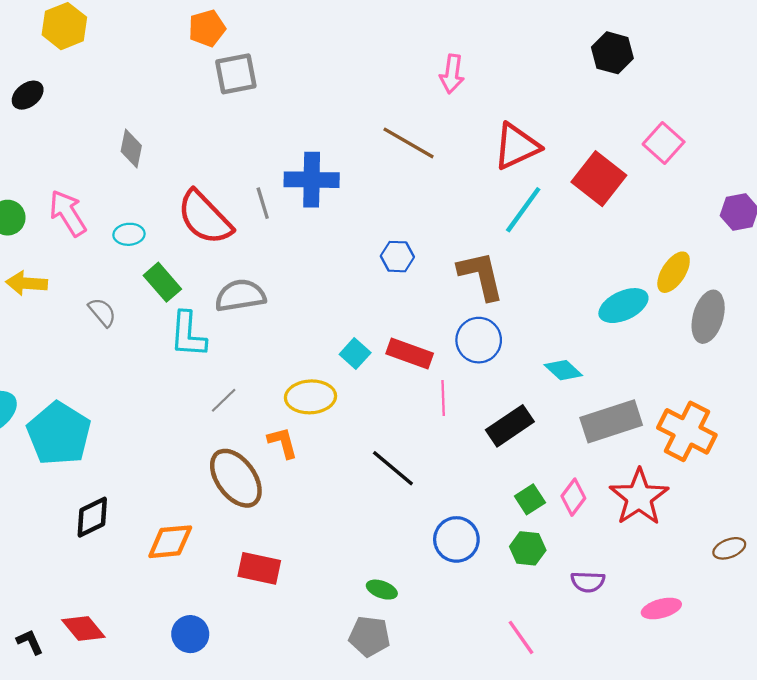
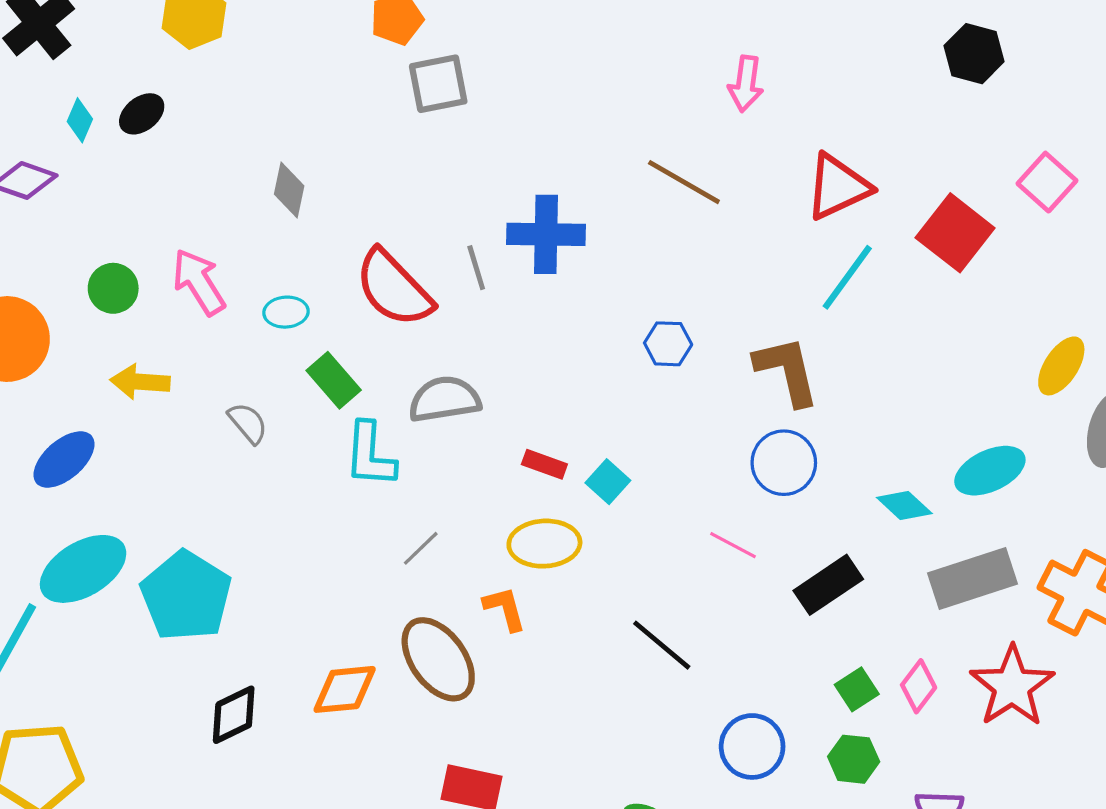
cyan ellipse: (623, 306) -> (990, 471), moved
red rectangle: (410, 353) -> (544, 464), moved, size x0.7
pink line: (443, 398) -> (733, 545), turned -60
orange diamond: (170, 542) -> (345, 689), moved

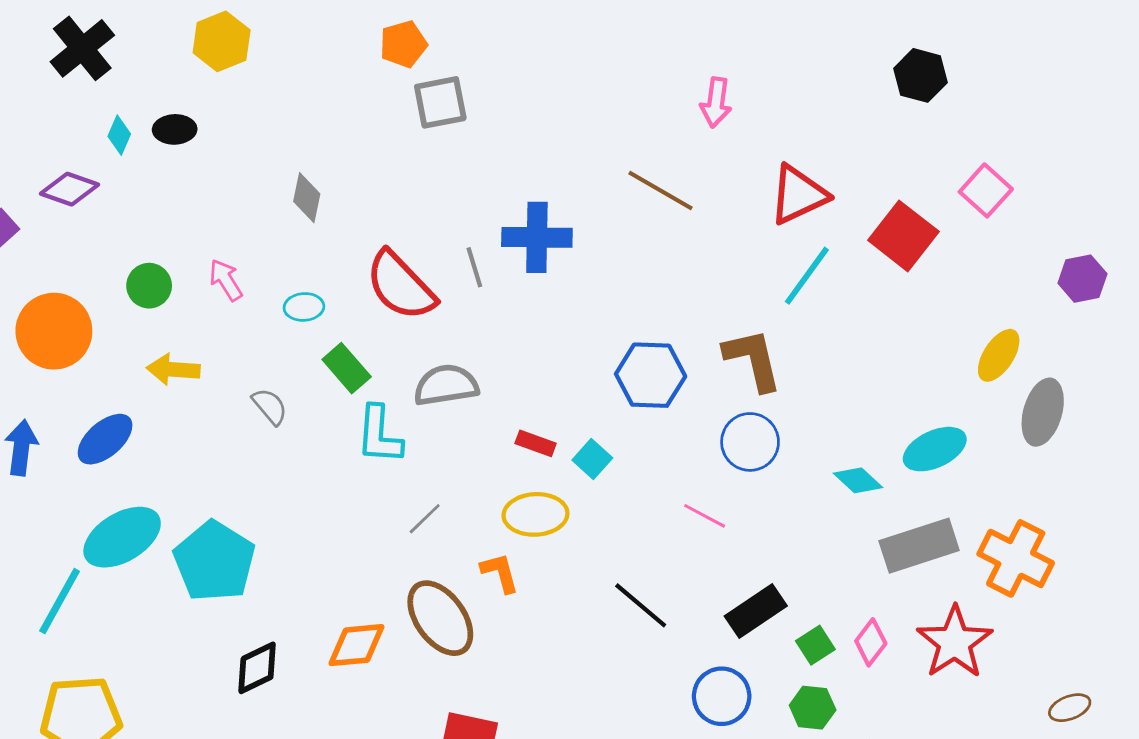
black ellipse: (142, 114) -> (175, 129), turned 36
pink arrow: (199, 282) -> (226, 280), size x0.7
blue hexagon: (668, 344) -> (651, 375), moved, size x1.6
black rectangle: (828, 585) -> (756, 611), moved

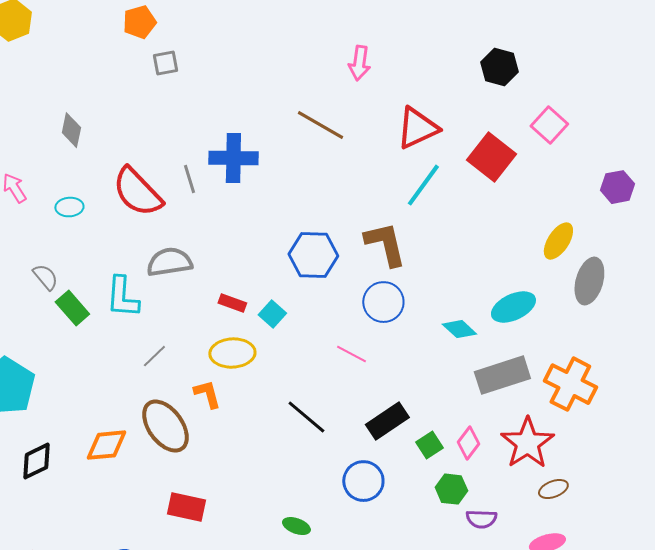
black hexagon: (921, 75) -> (499, 67), moved
gray square: (440, 102) -> (165, 63), size x0.7
green rectangle: (347, 368) -> (72, 308), moved
green hexagon: (813, 708) -> (451, 489), moved
brown ellipse: (1070, 708) -> (553, 489), moved

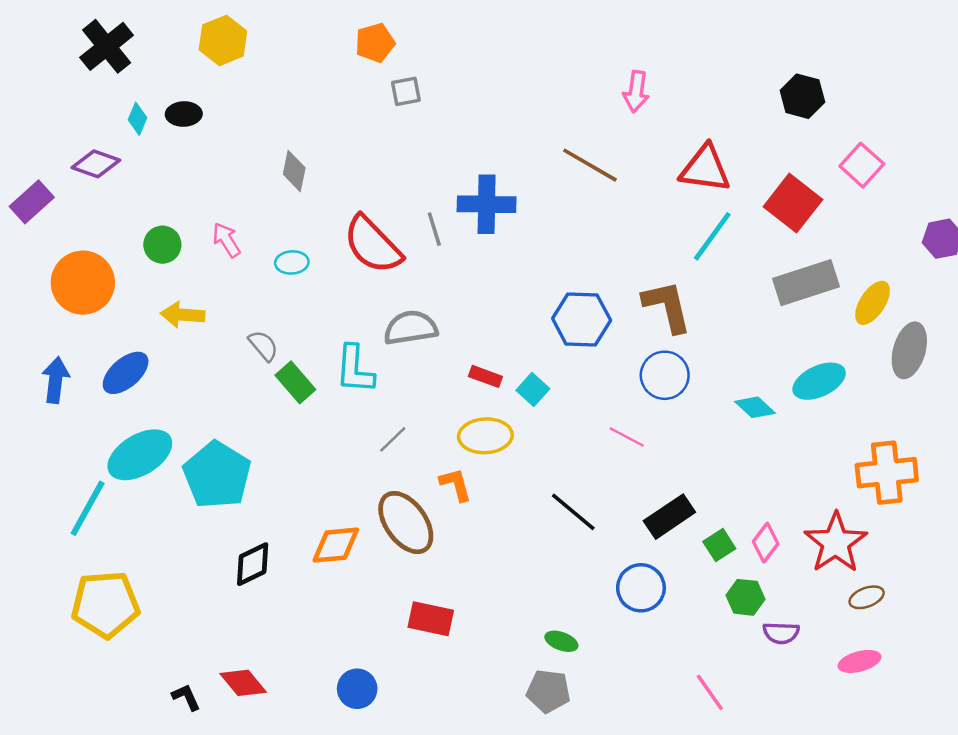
red triangle: (417, 128) -> (705, 169), turned 33
gray rectangle: (502, 375) -> (806, 283), moved
orange cross: (570, 384) -> (887, 473), turned -33

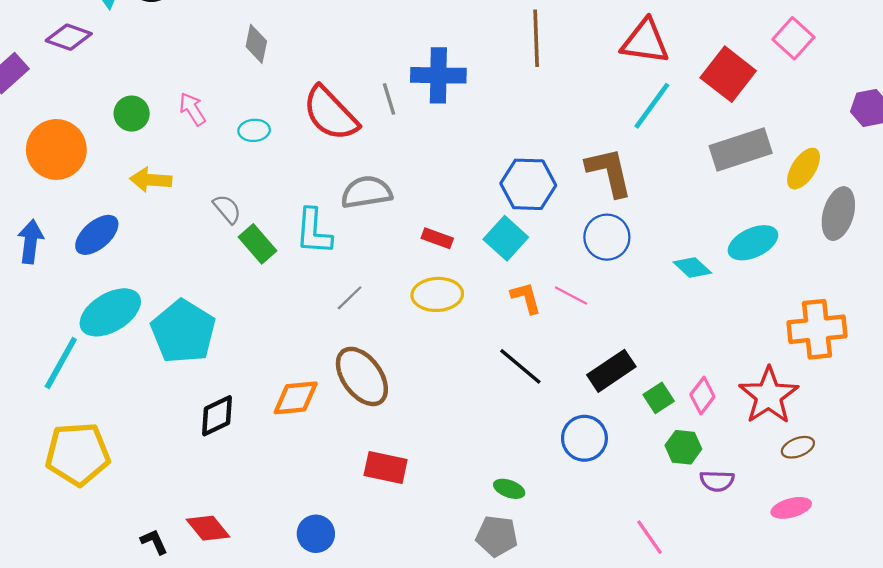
brown line: (590, 165) -> (536, 38), turned 58
cyan square: (533, 390) -> (506, 238), moved, size x1.4
orange L-shape: (456, 485) -> (526, 298), moved

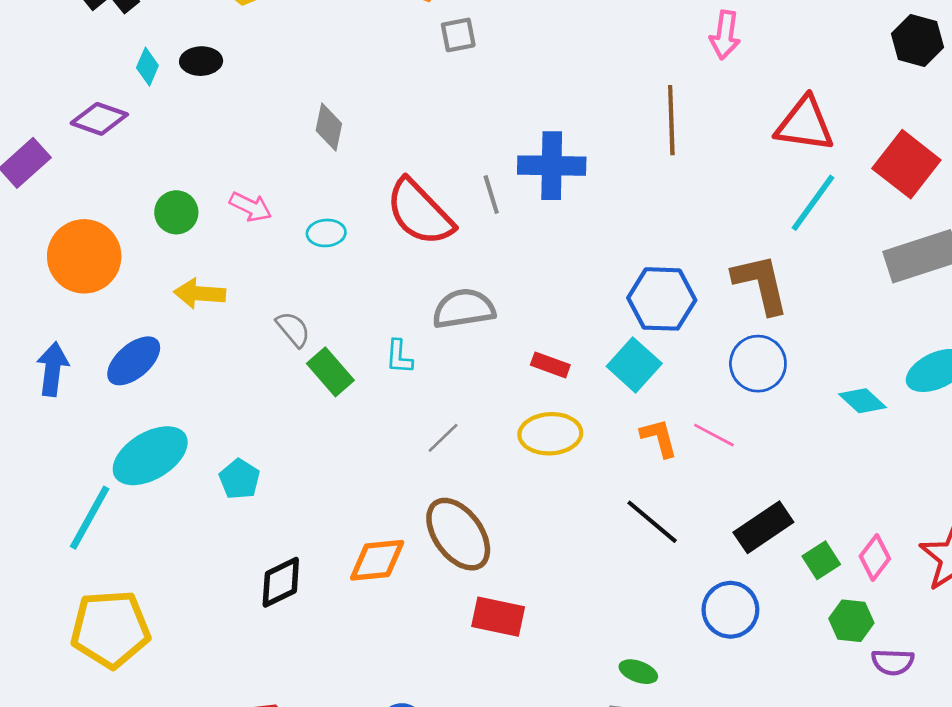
pink arrow: (192, 109) -> (251, 207), turned 148
cyan L-shape: (314, 232) -> (399, 357), size x0.6
cyan pentagon: (183, 332) -> (240, 479), size x0.5
red rectangle: (386, 467) -> (498, 617), moved

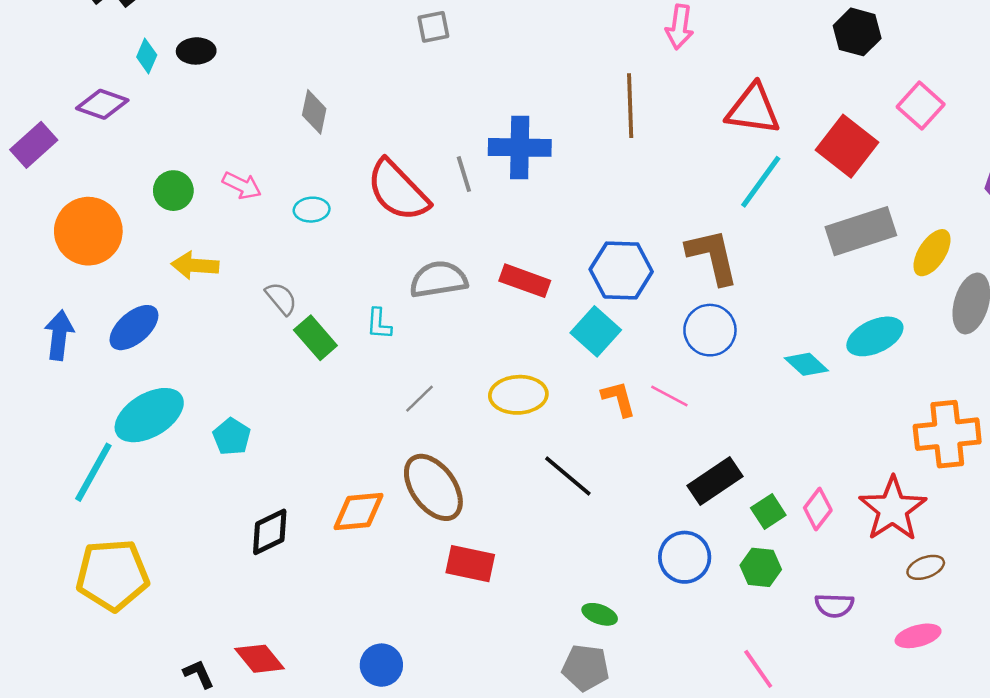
red rectangle: (550, 365) -> (525, 281), moved, size x1.4
black line: (652, 522) -> (568, 476), moved
green hexagon: (851, 621) -> (761, 567), moved

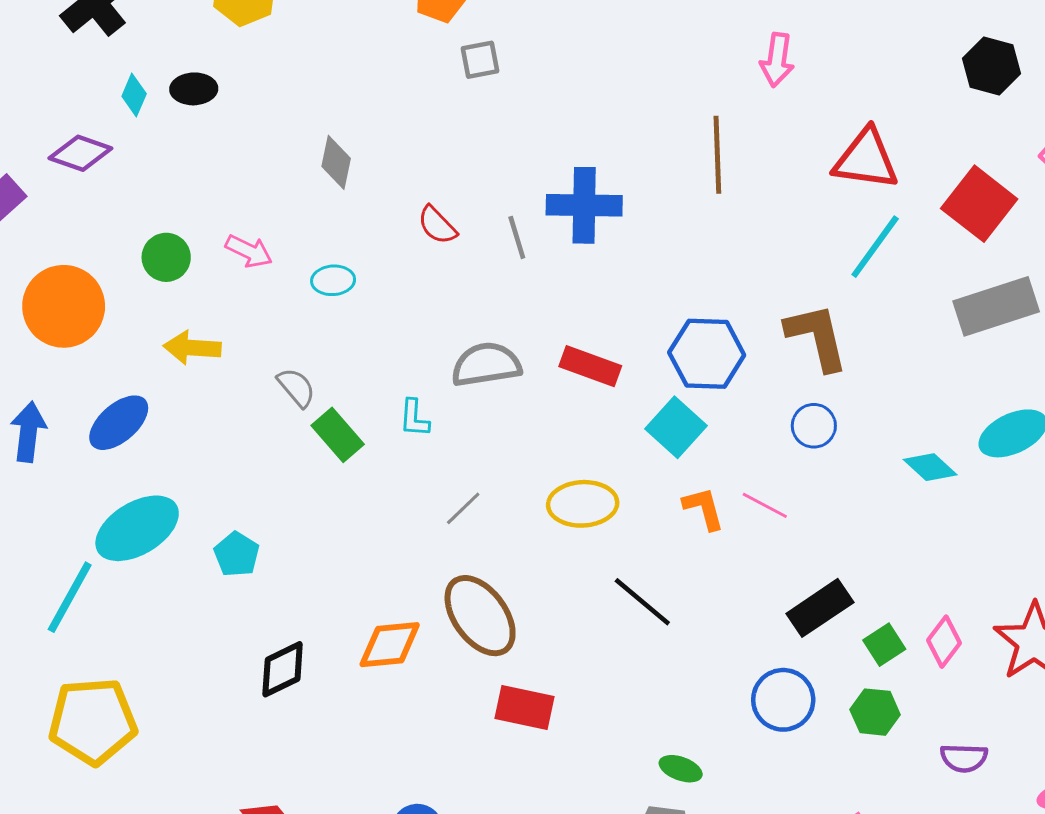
red semicircle: (398, 191) -> (437, 225), moved, size x0.5
blue circle: (710, 330) -> (814, 426), size x0.7

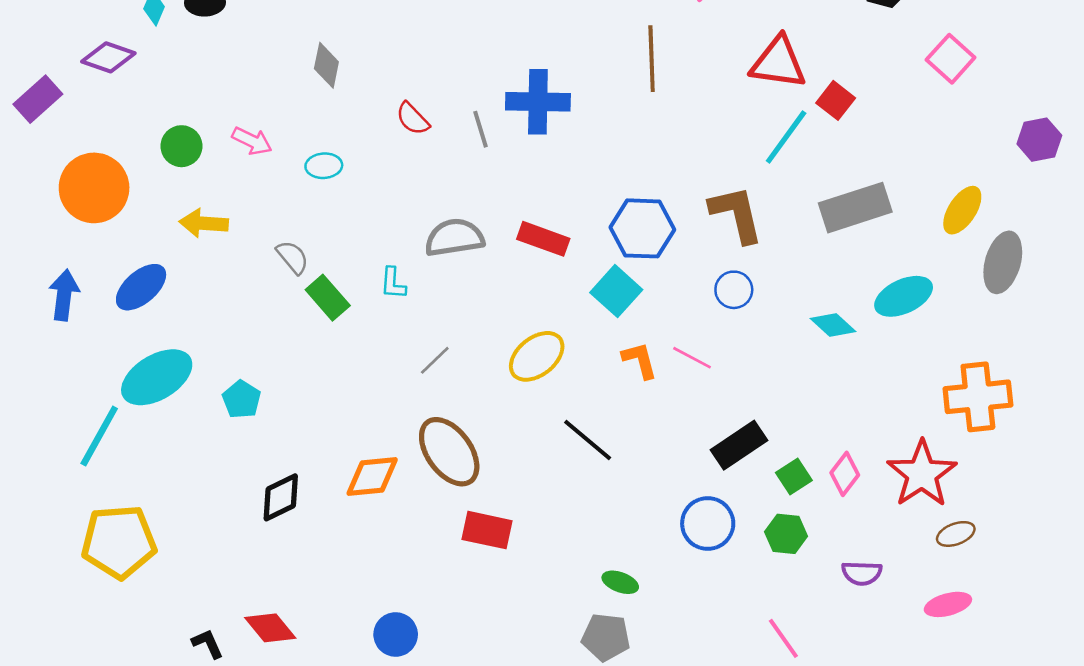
red square: (979, 204) -> (836, 100), moved, size x0.6
gray rectangle: (996, 306) -> (855, 208), moved
yellow ellipse: (583, 504) -> (537, 356), turned -36

